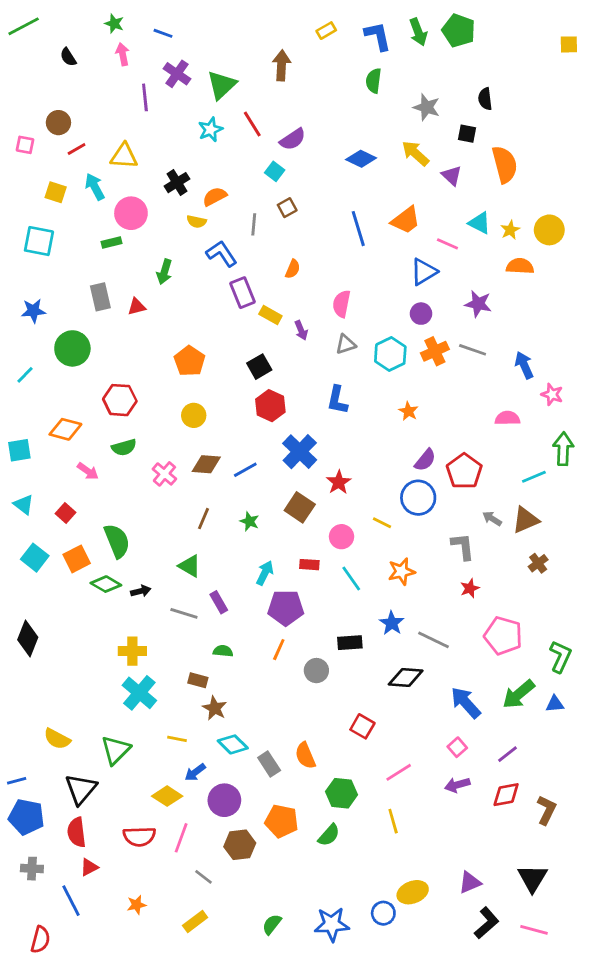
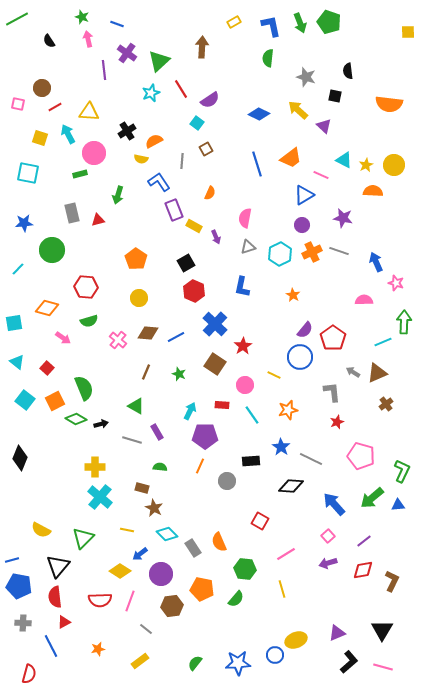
orange semicircle: (505, 164) -> (389, 104), moved, turned 112

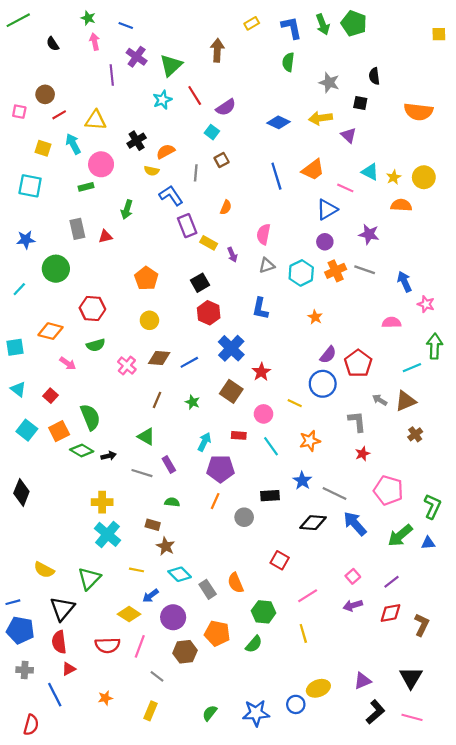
yellow arrow: (298, 110) -> (321, 118), turned -50
blue arrow: (334, 504) -> (355, 524), moved
yellow rectangle: (140, 661) -> (151, 711), turned -30

